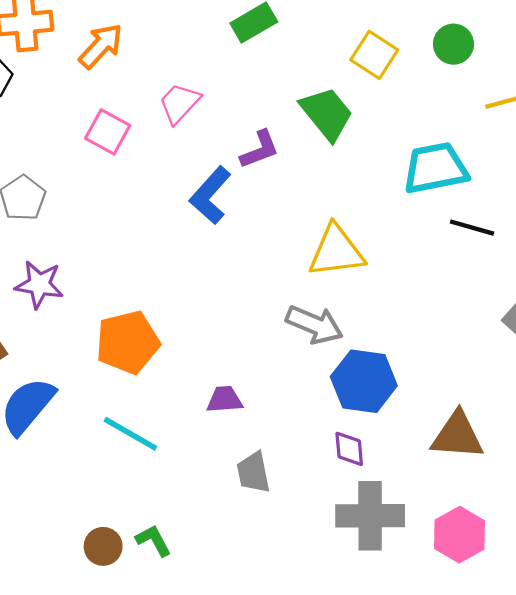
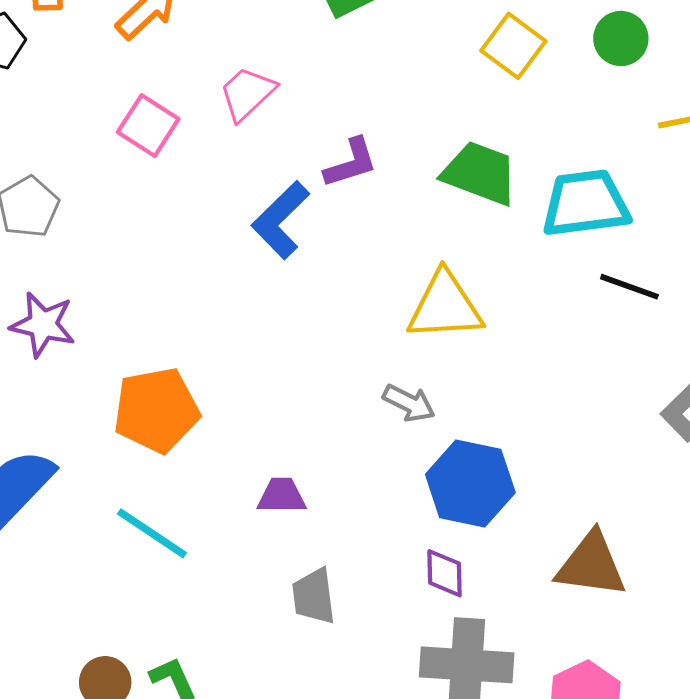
green trapezoid: (327, 114) -> (480, 173), moved, turned -34
gray arrow: (314, 325) -> (409, 403), size x0.7

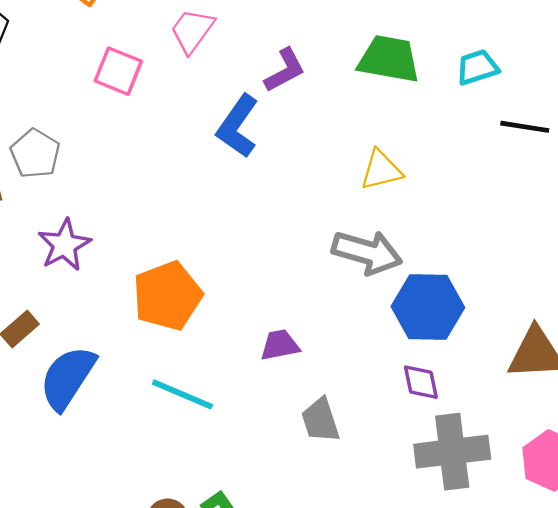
cyan trapezoid: (585, 203) -> (477, 67), size x0.6
yellow triangle: (445, 306) -> (381, 170), size x0.7
purple star: (43, 325) -> (64, 245), turned -30
gray arrow: (409, 403) -> (367, 252), size x1.6

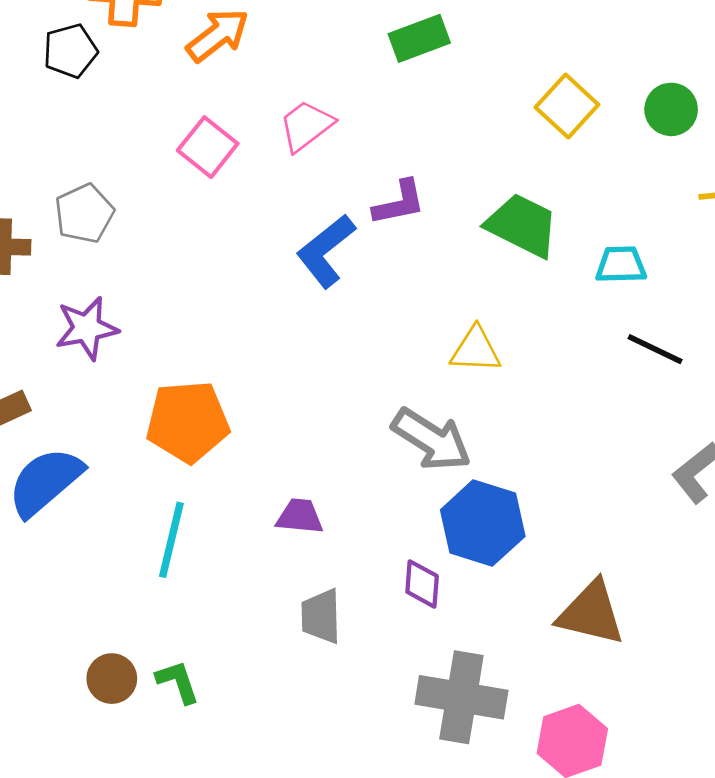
purple diamond: (421, 382) -> (422, 584), moved
cyan line: (182, 394) -> (171, 540), turned 64

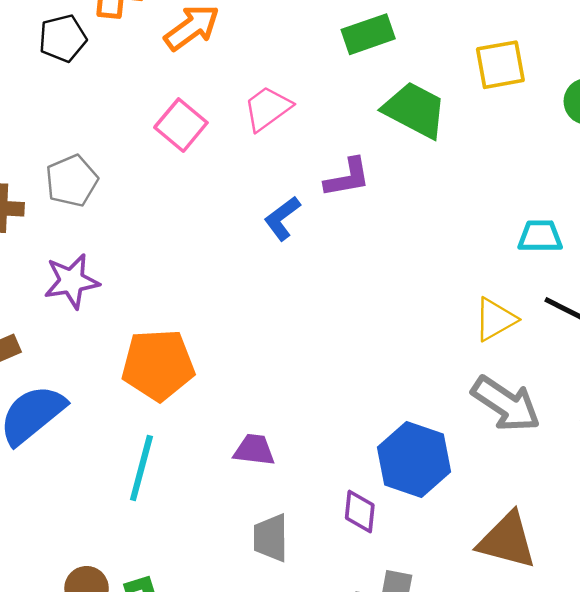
yellow square: (567, 106) -> (500, 65), moved, turned 36
green trapezoid: (522, 225) -> (415, 110), moved
blue L-shape: (326, 251) -> (282, 218), size x0.7
yellow triangle: (476, 350) -> (495, 319), moved, turned -33
gray arrow: (431, 440) -> (506, 404), moved

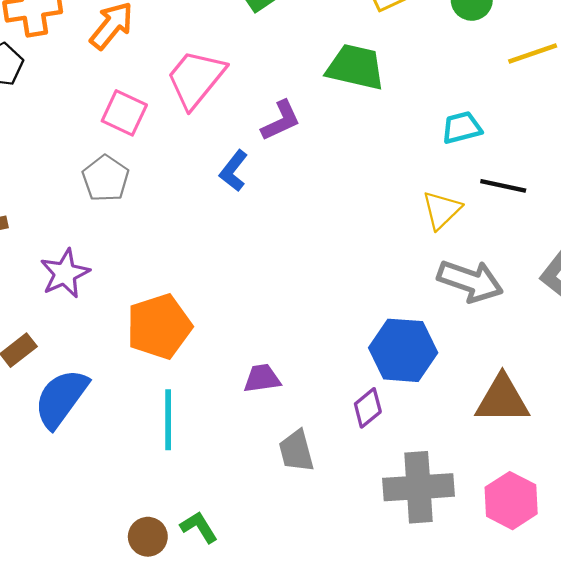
pink trapezoid: (268, 108) -> (196, 79), size x1.4
green trapezoid: (415, 110) -> (355, 67), moved
gray pentagon: (72, 181) -> (106, 178), moved
purple diamond: (360, 512) -> (368, 408), turned 60

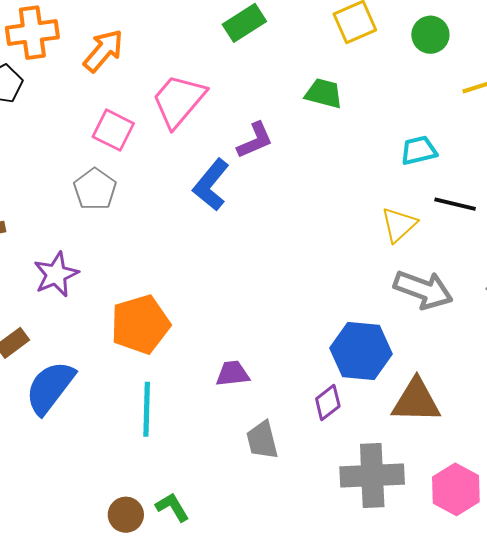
green trapezoid: (355, 67) -> (324, 93), size x0.7
blue L-shape: (234, 171) -> (211, 185), size x1.4
brown triangle: (502, 399) -> (416, 401), moved

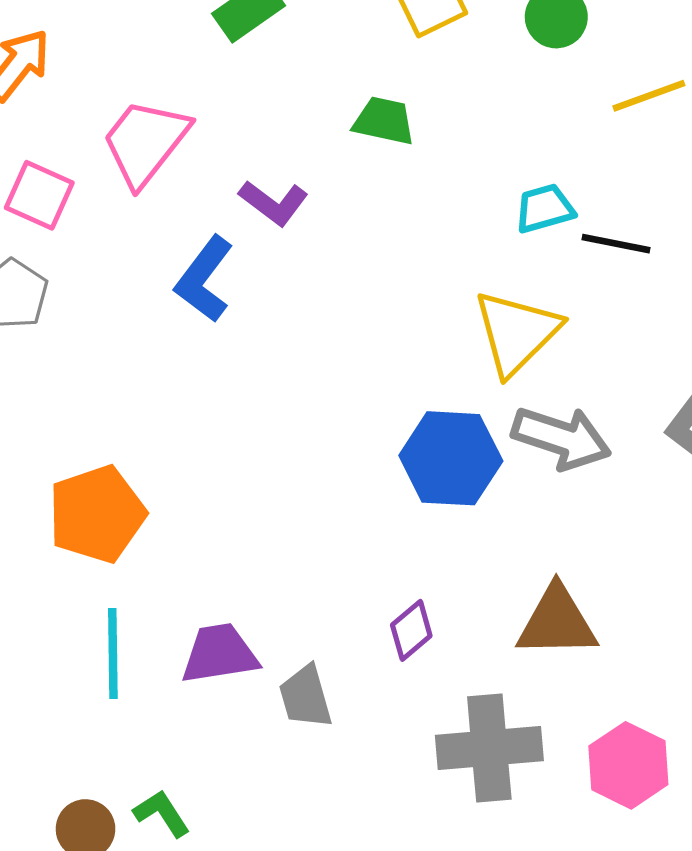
purple L-shape: (255, 140) -> (274, 203), turned 63
black line: (455, 204) -> (616, 244), moved
yellow triangle: (399, 225) -> (517, 332), size x1.5
blue hexagon: (361, 351) -> (451, 458), moved
purple trapezoid: (233, 374) -> (220, 654), moved, size x1.4

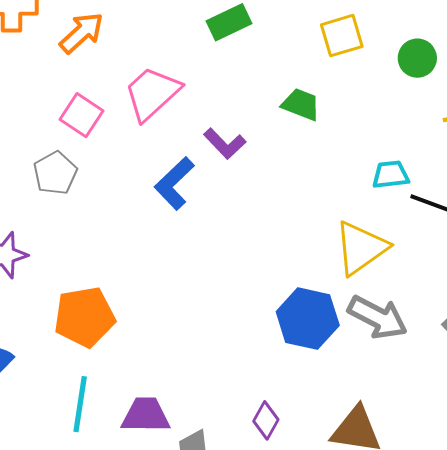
purple diamond: (411, 630) -> (266, 420), turned -30

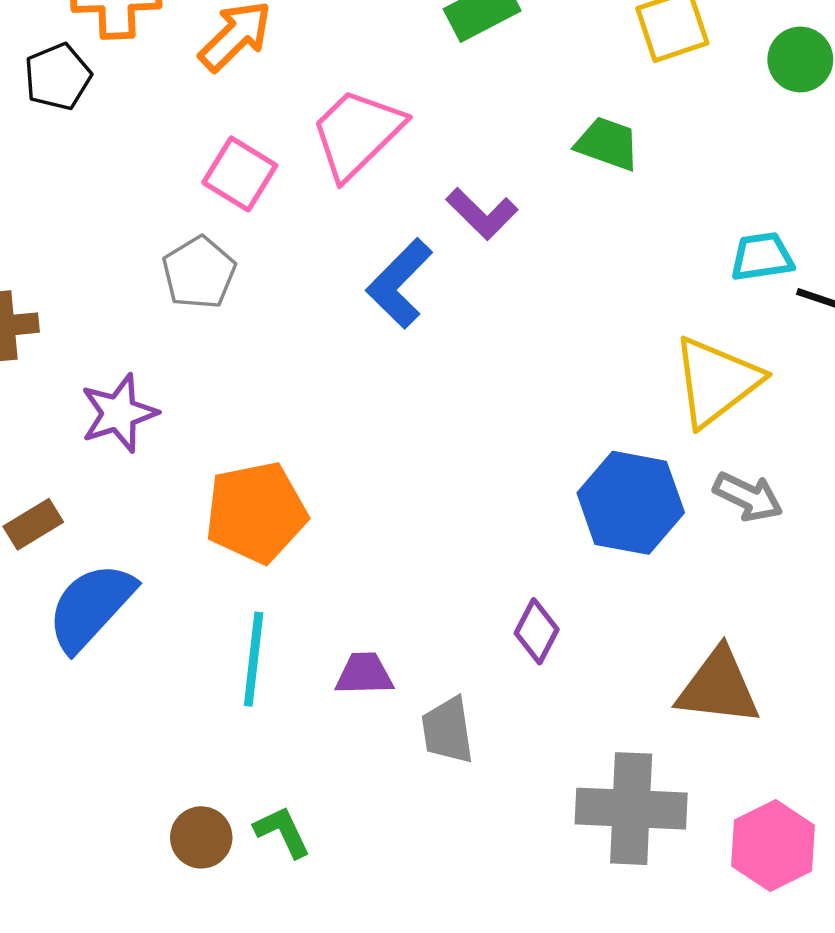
gray arrow: (378, 317) -> (748, 497), size x0.7
purple trapezoid: (146, 415) -> (364, 674), size x0.7
purple diamond: (266, 420) -> (537, 631), moved

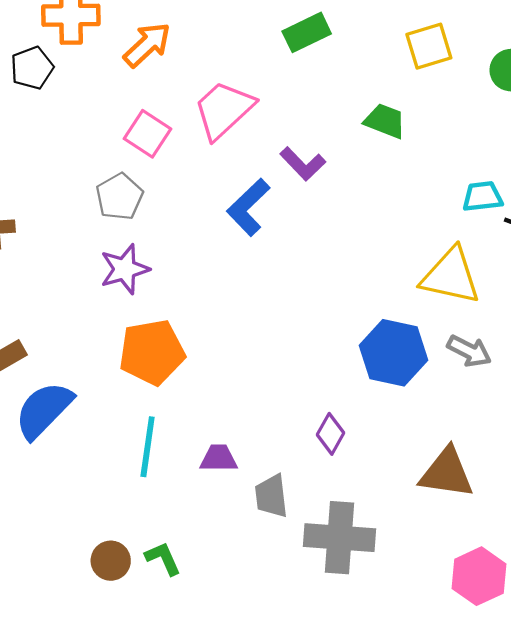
yellow triangle: (716, 381) -> (451, 276), turned 48
purple star: (119, 413) -> (125, 269), moved
gray cross: (631, 809) -> (339, 538), moved

